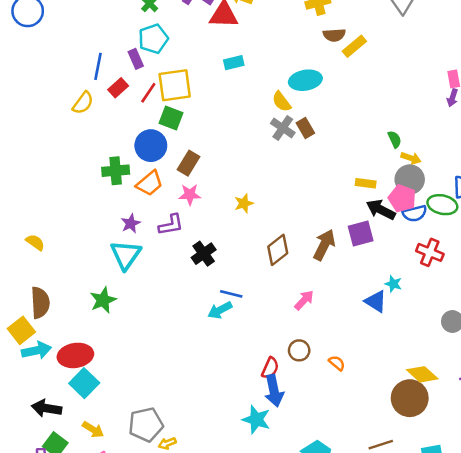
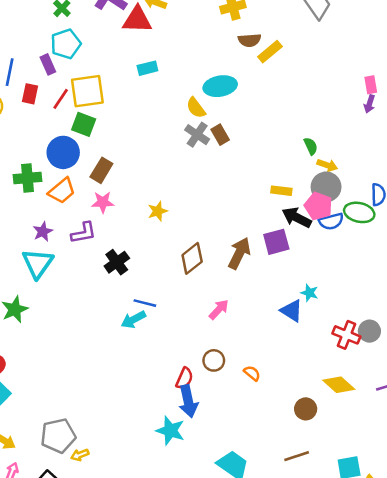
red rectangle: (118, 88) -> (30, 94), turned -36
red cross: (430, 252) -> (346, 335), moved
brown circle: (410, 398) -> (306, 409), moved, size x0.6

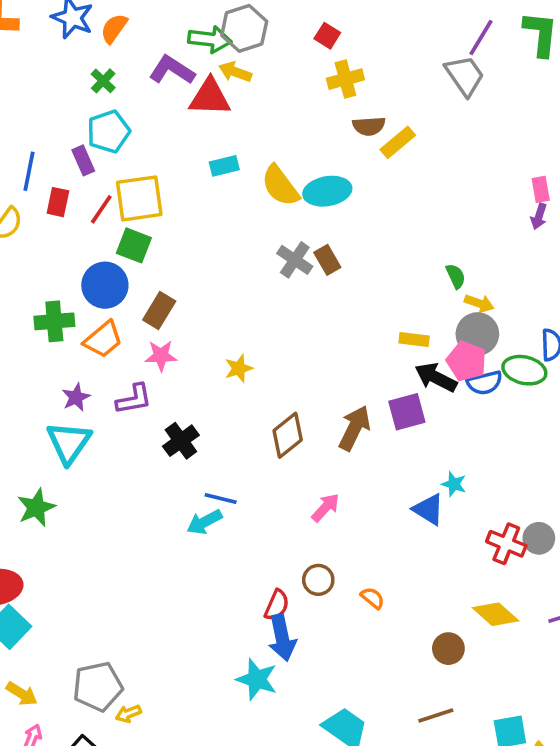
yellow semicircle: (196, 108) -> (280, 186), moved, size x1.4

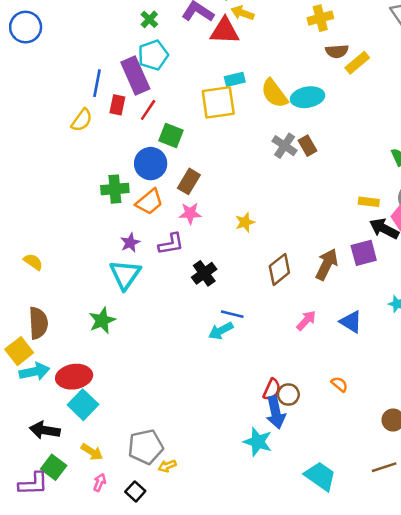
purple rectangle: (83, 160) -> (135, 76), size x1.8
yellow square: (139, 198) -> (218, 102), moved
blue triangle: (429, 509) -> (351, 322), moved
brown circle: (318, 580) -> (288, 394), moved

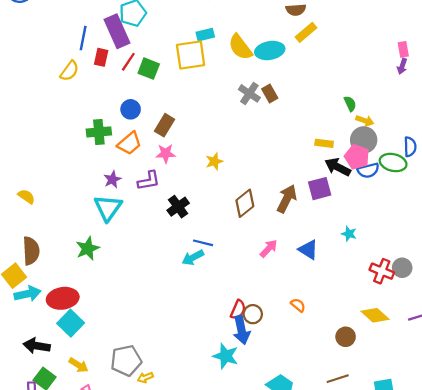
yellow rectangle: (357, 63) -> (306, 32), moved
green square: (171, 135) -> (149, 69), moved
blue circle: (151, 164) -> (131, 109), size x0.7

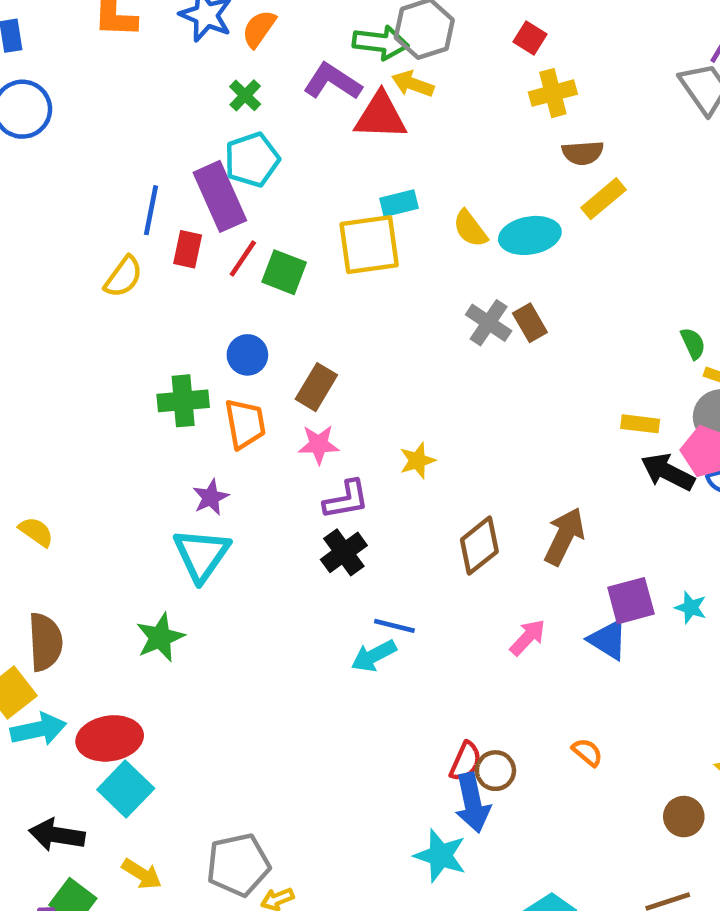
yellow semicircle: (240, 47) -> (470, 229), size x0.7
orange trapezoid: (129, 143) -> (245, 424), turned -60
purple L-shape: (149, 181) -> (346, 500), moved
purple square: (320, 189) -> (631, 601), moved

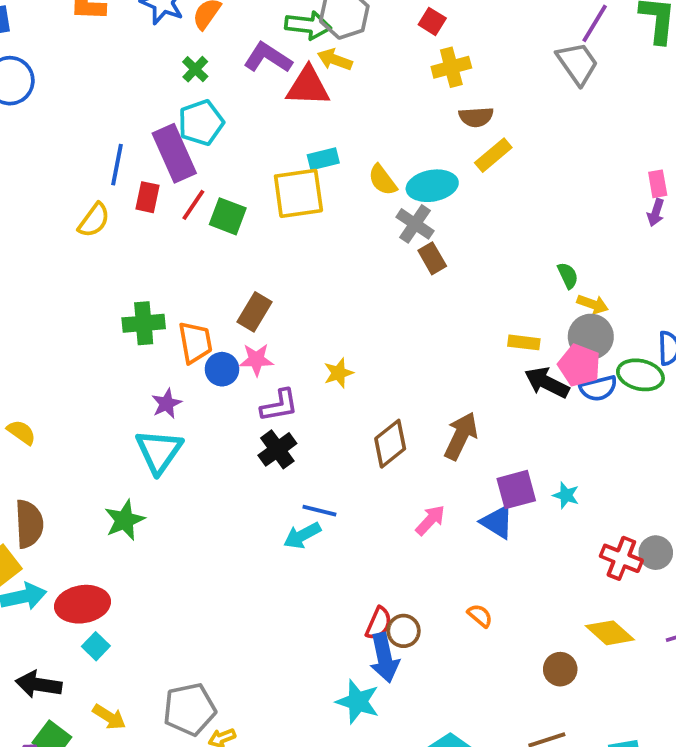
gray cross: (489, 323) -> (415, 224), moved
blue circle: (247, 355) -> (222, 369), moved
cyan square: (126, 789) -> (96, 646), size x0.6

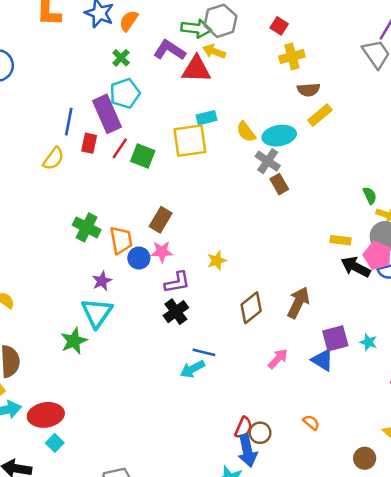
green cross: (144, 323) -> (87, 227), turned 32
green star: (125, 520) -> (74, 341), moved

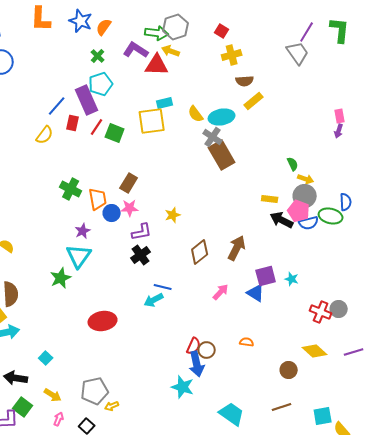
blue line: (69, 122) -> (57, 106), turned 30
brown rectangle: (279, 184) -> (222, 155), size x1.8
red ellipse: (46, 415) -> (103, 321), moved
orange semicircle: (311, 423) -> (247, 342), turned -32

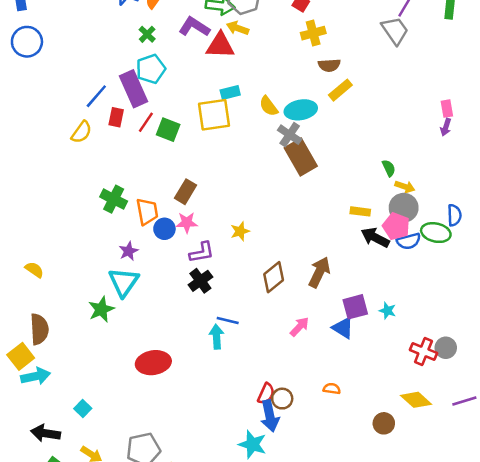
cyan arrow: (154, 300) -> (217, 337), turned 114

